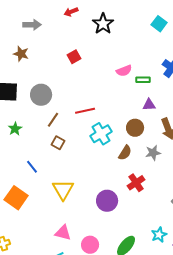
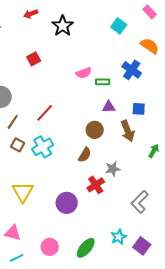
red line: (85, 111) -> (45, 113), turned -36
cyan cross: (101, 134) -> (43, 147), moved
gray star: (153, 153) -> (113, 169), moved
pink triangle: (63, 233) -> (13, 233), moved

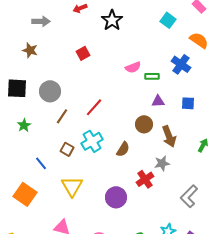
brown arrow: (128, 131) -> (169, 136), moved
brown square: (18, 145) -> (67, 149), moved
brown semicircle: (85, 155) -> (123, 149), moved

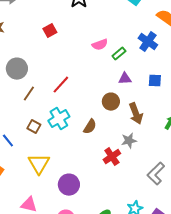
green rectangle: (152, 76) -> (119, 54), turned -40
purple circle: (116, 197) -> (69, 185), moved

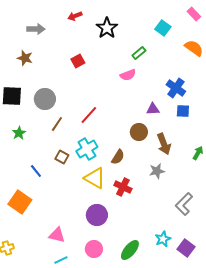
blue cross: (148, 42) -> (176, 88), moved
green rectangle: (119, 54) -> (139, 53), moved
red cross: (112, 157) -> (123, 187), moved, turned -30
yellow triangle: (39, 164) -> (95, 178), moved, turned -30

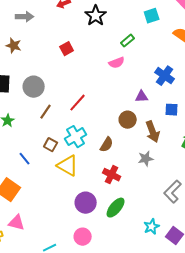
cyan square: (163, 28) -> (152, 16), turned 35
blue square: (183, 111) -> (172, 110), moved
yellow triangle: (95, 178) -> (68, 166), moved
pink triangle: (57, 235) -> (17, 223), moved
green ellipse: (130, 250) -> (116, 208), moved

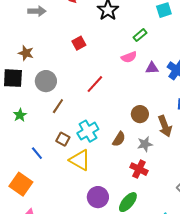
brown star: (14, 46) -> (26, 53), moved
purple triangle: (142, 97) -> (152, 68), moved
red line: (78, 103) -> (95, 84), moved
gray star: (146, 159) -> (145, 144), moved
red cross: (112, 175) -> (139, 169), moved

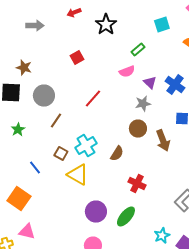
purple triangle: (152, 68) -> (150, 82), turned 48
gray star: (145, 144) -> (143, 104), moved

